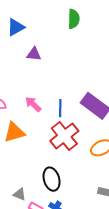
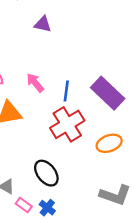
black ellipse: (52, 179) -> (46, 173), turned -30

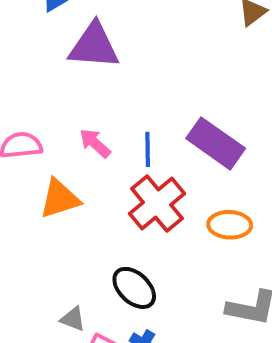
purple triangle: (43, 24) -> (94, 46), size x1.8
orange ellipse: (109, 143) -> (230, 225), turned 30

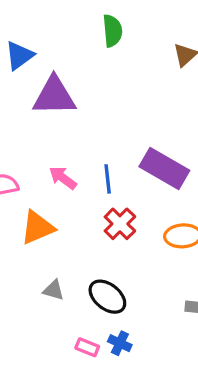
red cross: (157, 204) -> (120, 224), size x0.7
gray triangle: (73, 319) -> (54, 290), moved

